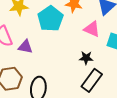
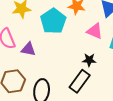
black rectangle: (92, 80) -> (80, 81), moved

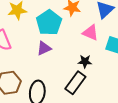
purple triangle: (28, 49) -> (44, 48), moved, turned -35

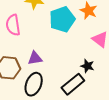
purple triangle: (44, 48) -> (35, 58), moved

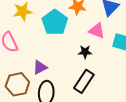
black star: (87, 66) -> (85, 52), moved

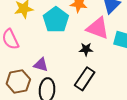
pink triangle: (97, 31) -> (98, 28), size x1.4
purple triangle: (40, 67) -> (41, 65), turned 42

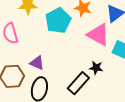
black star: (86, 49) -> (96, 68), moved

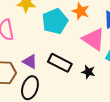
black rectangle: (78, 83) -> (60, 63), moved, turned 70

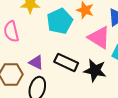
black star: (88, 72) -> (95, 70), size x1.6

